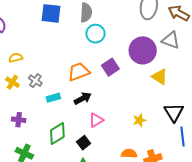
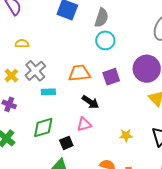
gray cross: (35, 81) -> (35, 71), size x1.5
yellow cross: (12, 82) -> (11, 75), moved
black arrow: (83, 98) -> (90, 102), moved, turned 48

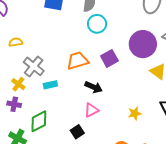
yellow cross: (11, 75) -> (18, 84), moved
green diamond: (43, 128) -> (39, 121), moved

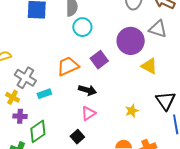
purple cross: (14, 104) -> (20, 116), moved

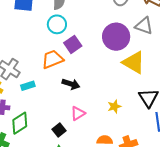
cyan circle: (82, 27) -> (57, 24), moved
purple square: (99, 60) -> (73, 44), moved
yellow triangle: (149, 66) -> (134, 63), size x1.4
pink triangle: (89, 113) -> (78, 113), moved

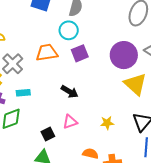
orange trapezoid: (53, 59) -> (47, 53), moved
cyan rectangle: (28, 86) -> (23, 93), moved

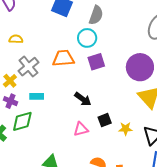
yellow star: (107, 123) -> (126, 129), moved
black square: (48, 134) -> (105, 120), moved

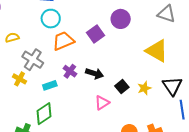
cyan circle: (87, 38) -> (51, 19), moved
purple circle: (140, 67) -> (121, 19), moved, size x0.7
purple cross: (11, 101) -> (70, 71), moved, turned 32

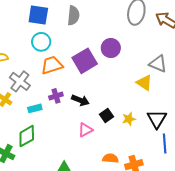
gray triangle: (166, 14) -> (158, 64), moved
purple square: (96, 34) -> (85, 61), size x1.4
yellow triangle: (157, 51) -> (144, 83), size x0.7
purple cross: (70, 71) -> (56, 96), turned 32

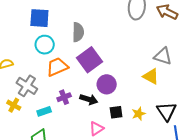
gray semicircle: (73, 16) -> (78, 32), moved
purple circle: (111, 48) -> (107, 84), moved
black square: (106, 115) -> (116, 112), turned 32

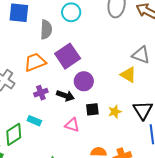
gray semicircle: (78, 32) -> (46, 30), moved
cyan circle: (45, 45) -> (71, 12), moved
cyan rectangle: (44, 111) -> (34, 121), moved, turned 40
pink triangle: (96, 129) -> (72, 125), turned 49

